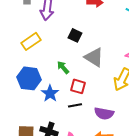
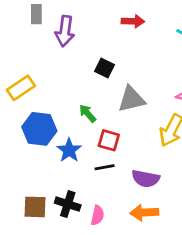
yellow rectangle: (31, 41) -> (21, 88), moved
gray triangle: (94, 57) -> (131, 99), turned -45

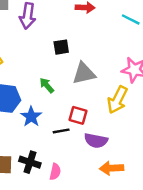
black square: (105, 68) -> (61, 47), turned -35
red square: (109, 140) -> (78, 115), moved
orange arrow: (144, 213) -> (111, 168), moved

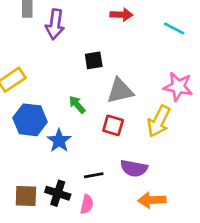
red square: (78, 115) -> (113, 125), moved
black line: (61, 131) -> (94, 175), moved

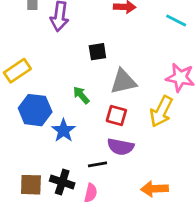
purple semicircle: (134, 168) -> (121, 147), moved

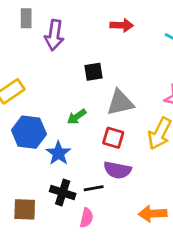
green arrow: (81, 95) -> (77, 117), turned -84
black cross: (62, 182) -> (63, 193), moved

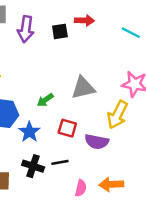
black square: (94, 72) -> (60, 31), moved
red square: (113, 138) -> (67, 128), moved
purple semicircle: (117, 170) -> (97, 142), moved
pink semicircle: (87, 218) -> (81, 188), moved

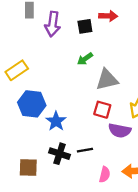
green arrow: (45, 100) -> (85, 59), moved
red square: (67, 128) -> (102, 110), moved

